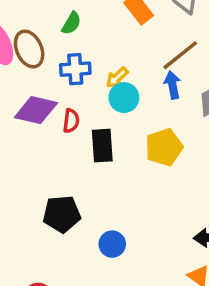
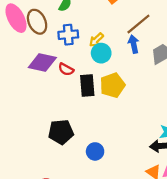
red semicircle: (71, 121) -> (66, 69), turned 112
yellow pentagon: (164, 147) -> (112, 85), moved

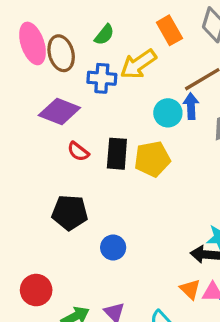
yellow arrow: (96, 40) -> (138, 64), moved, size x1.6
cyan circle: (101, 53) -> (168, 113), moved
red semicircle: (66, 69) -> (78, 151), moved

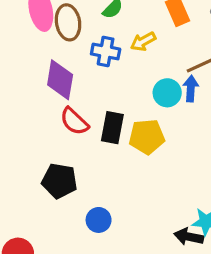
yellow arrow: (138, 64) -> (143, 41), size x0.7
purple diamond: (59, 111) -> (60, 80), turned 72
red semicircle: (78, 151) -> (74, 121), size x1.4

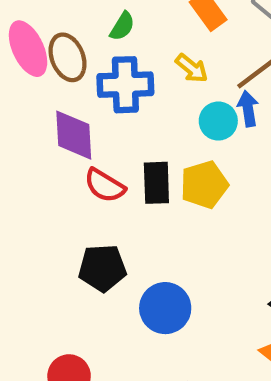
yellow arrow: (143, 41) -> (192, 68), moved, turned -100
blue cross: (106, 52) -> (125, 85), size x1.4
blue circle: (99, 220) -> (165, 308), size x1.5

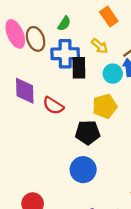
purple diamond: (74, 135) -> (25, 91), moved
black rectangle: (156, 183) -> (79, 68), moved
black pentagon: (102, 268) -> (88, 133), moved

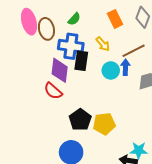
purple diamond: (25, 91) -> (60, 70), moved
yellow pentagon: (105, 106) -> (104, 124), moved
black pentagon: (88, 133) -> (80, 120), turned 30

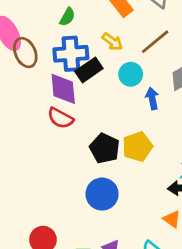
brown ellipse: (46, 29) -> (25, 53), moved
black rectangle: (81, 61) -> (89, 70), turned 60
blue arrow: (125, 67) -> (152, 98), moved

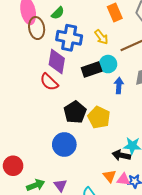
green semicircle: (67, 17) -> (58, 13), moved
black rectangle: (89, 70) -> (92, 70), moved
yellow pentagon: (137, 147) -> (99, 117), turned 30

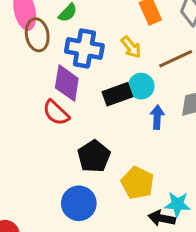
yellow pentagon: (99, 117) -> (137, 183), moved

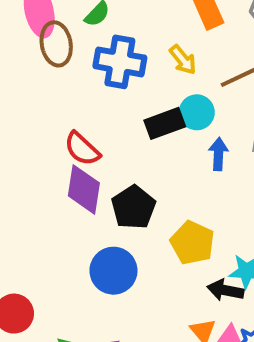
purple diamond: (67, 83) -> (84, 189), moved

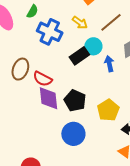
brown ellipse: (56, 44) -> (20, 69), moved, turned 45
blue cross: (120, 62) -> (50, 32), turned 30
yellow pentagon: (192, 243) -> (108, 110), turned 30

